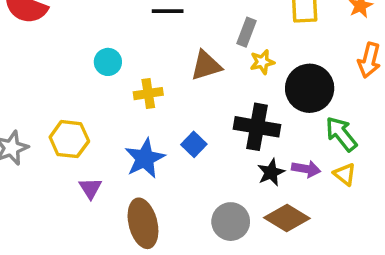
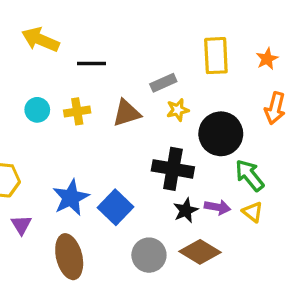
gray rectangle: (246, 32) -> (163, 83), turned 45
yellow cross: (148, 94) -> (77, 111), moved
blue square: (194, 144) -> (115, 207), moved, size x1.5

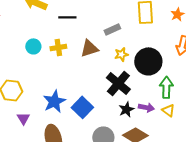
yellow star: (178, 110) -> (121, 54), moved
black cross: (173, 169) -> (118, 83), turned 30
green arrow: (249, 175) -> (166, 87), turned 40

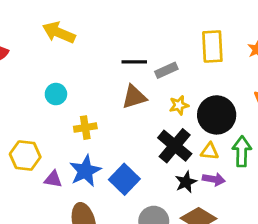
black line: (67, 17) -> (134, 62), moved
yellow cross: (58, 47) -> (85, 128), moved
yellow triangle: (168, 110) -> (210, 151), moved, turned -32
purple triangle: (23, 118) -> (53, 179), moved, turned -48

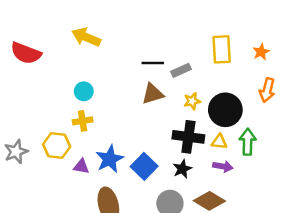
yellow cross: (85, 128) -> (83, 121), moved
black cross: (175, 146) -> (188, 137), turned -32
black star: (186, 182) -> (182, 169), moved

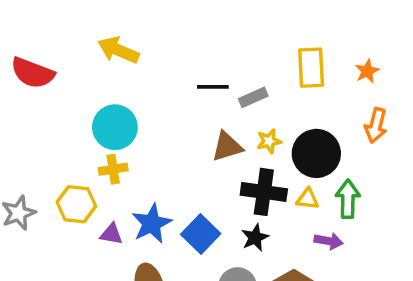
cyan circle: (84, 91) -> (115, 127), size x1.6
brown triangle: (153, 94) -> (227, 146), moved
purple arrow: (223, 166) -> (329, 241), moved

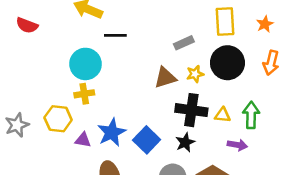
red semicircle: (33, 73) -> (27, 25), size x0.7
black line: (213, 87) -> (115, 35), moved
black circle: (316, 153) -> (227, 63), moved

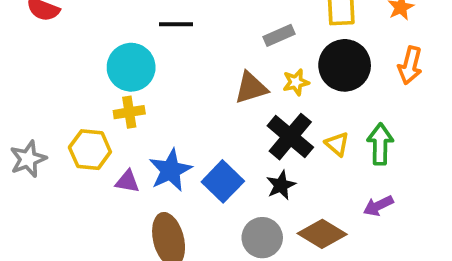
black cross: (191, 110) -> (290, 137), turned 32
yellow triangle: (223, 115) -> (337, 144), turned 35
purple arrow: (237, 145) -> (378, 206), moved, turned 144

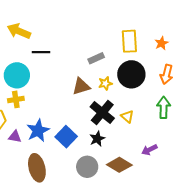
green arrow: (380, 144) -> (164, 107), moved

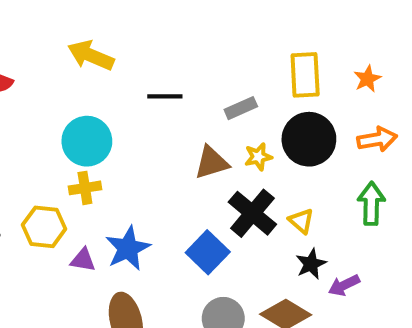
black line: (41, 52) -> (165, 96), moved
orange arrow: (167, 74) -> (377, 139), turned -114
blue square: (66, 137) -> (208, 252), moved
black star: (97, 139) -> (311, 264), moved

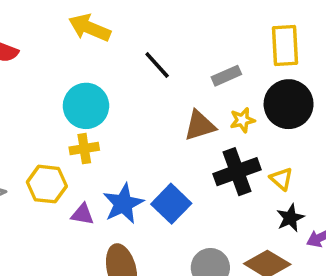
black line: (165, 96) -> (157, 65), turned 48
black cross: (252, 213) -> (237, 172), turned 30
blue square: (208, 252) -> (171, 204), moved

